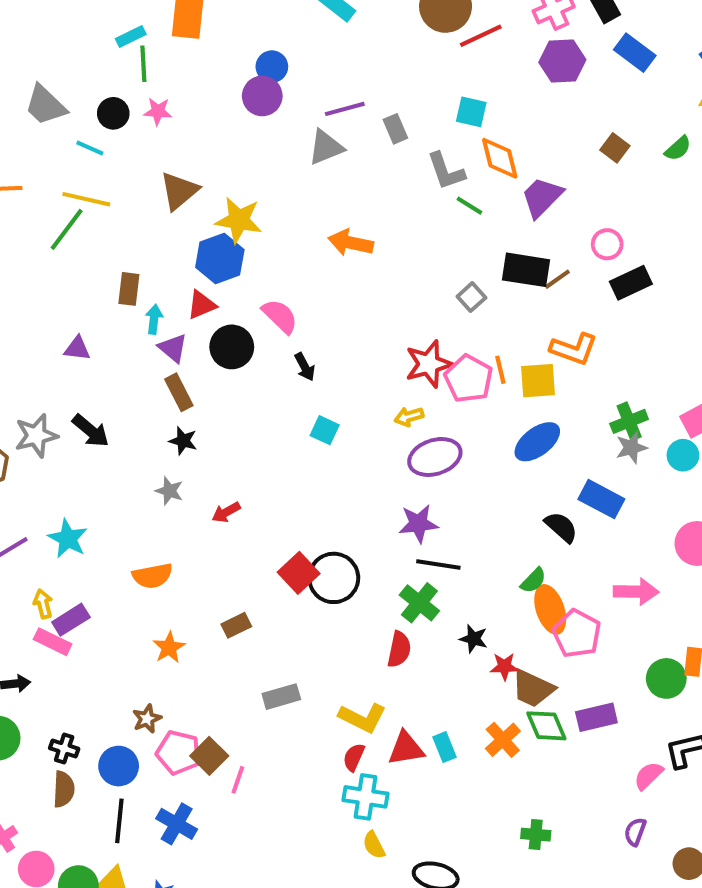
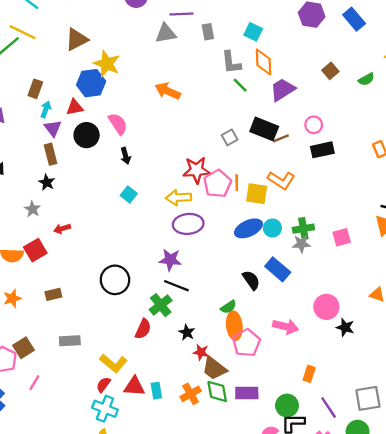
yellow arrow: (409, 417) -> (179, 198), size x1.5
cyan circle: (683, 455) -> (272, 228), moved
red square: (299, 573) -> (35, 250), moved
green circle: (666, 678) -> (287, 406), moved
brown square: (209, 756) -> (24, 348), moved

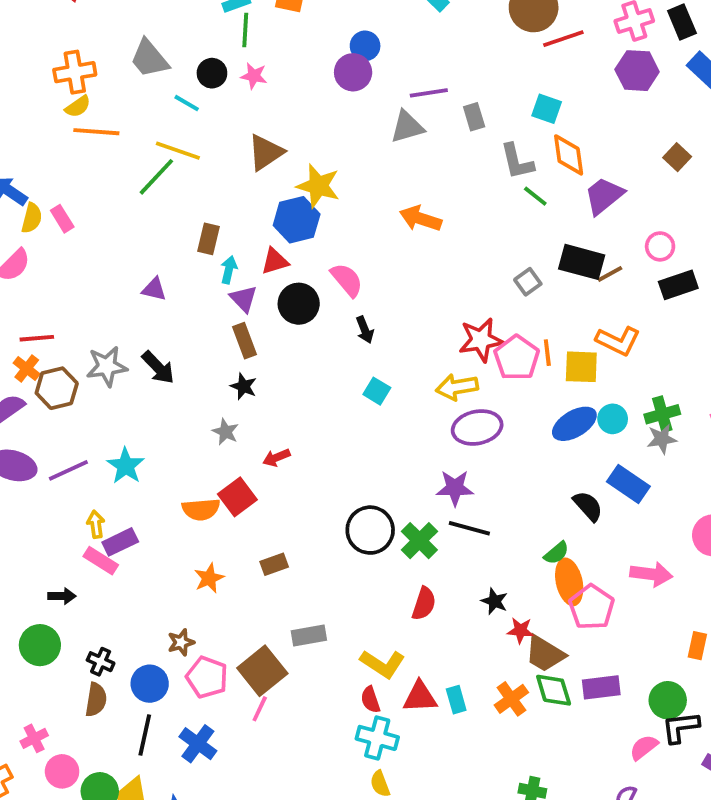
green cross: (161, 305) -> (419, 541), moved
brown square: (24, 348) -> (262, 671), moved, size x1.4
red semicircle: (103, 385) -> (370, 700), turned -49

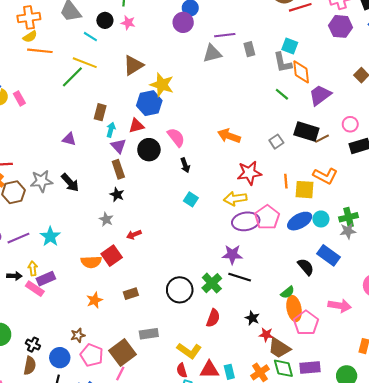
gray L-shape: (517, 161) -> (283, 63), moved
orange arrow: (420, 219) -> (229, 136), moved
pink pentagon: (517, 358) -> (267, 217), moved
black circle: (370, 530) -> (180, 290), moved
black arrow: (62, 596) -> (14, 276), moved

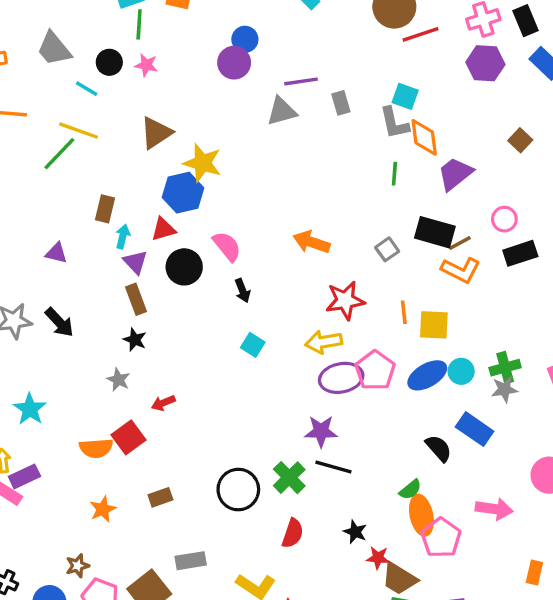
green line: (282, 94) -> (394, 174), turned 56
orange L-shape: (325, 176) -> (461, 270), moved

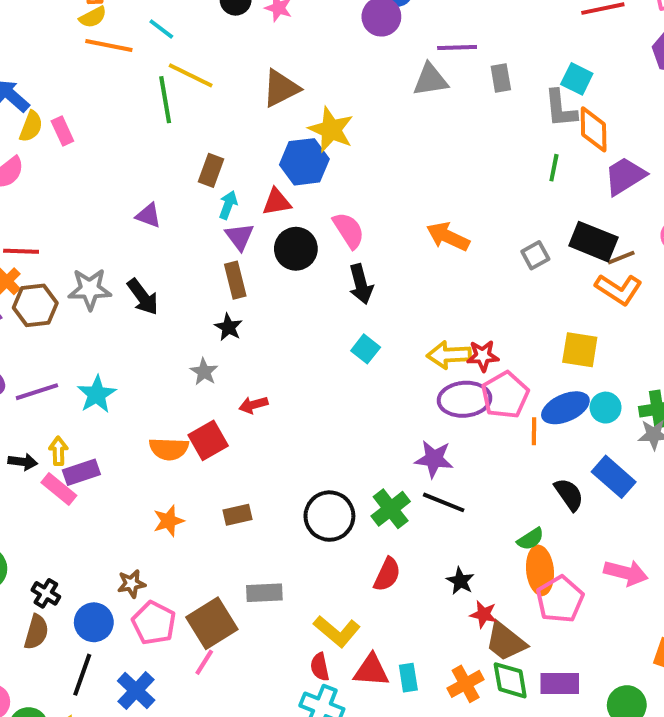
cyan line: (87, 89) -> (161, 29), moved
green line: (59, 154) -> (165, 100), turned -60
black arrow: (243, 291) -> (361, 284), size x1.4
red star: (345, 300) -> (483, 356), moved, size x0.7
orange line: (404, 312) -> (534, 431), moved

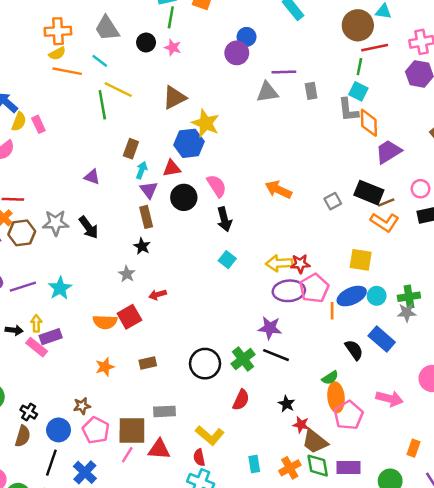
green line: (554, 168) -> (359, 67), moved
brown square: (212, 623) -> (132, 430), turned 32
red triangle: (371, 670) -> (159, 449), moved

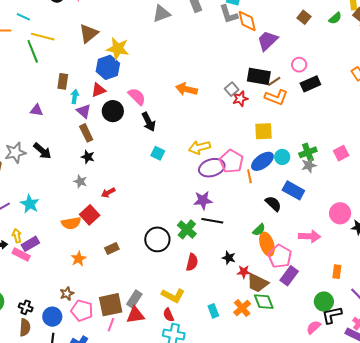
red star: (300, 264) -> (240, 99), moved
gray rectangle: (165, 411) -> (134, 299), moved, turned -42
purple rectangle: (348, 468) -> (289, 276), moved, turned -42

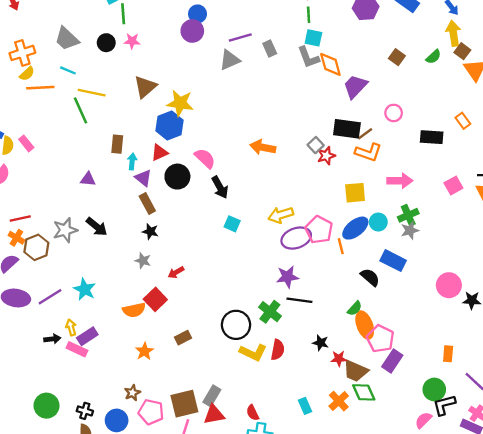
black rectangle: (310, 84) -> (432, 137), moved, turned 30
pink square: (341, 153) -> (453, 186), moved
pink arrow: (310, 236) -> (400, 181), moved
yellow L-shape: (173, 296) -> (253, 352), moved

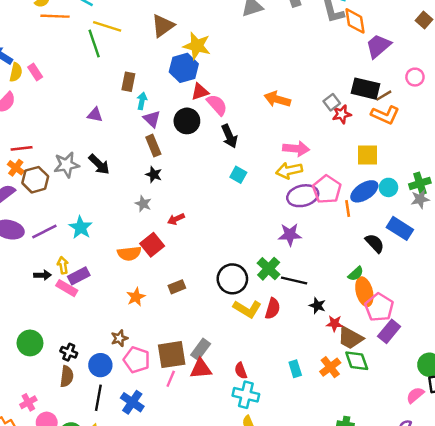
red triangle: (159, 153) -> (200, 92), moved
pink arrow: (400, 181) -> (296, 149), moved
black line: (299, 300) -> (294, 280), moved

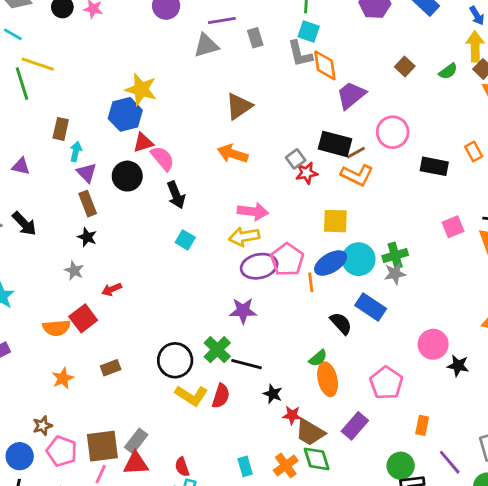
brown triangle: (163, 26) -> (239, 106), moved
pink circle: (415, 77) -> (393, 132), size x1.5
cyan circle: (388, 187) -> (359, 259), size x1.5
pink pentagon: (379, 307) -> (386, 383), moved

